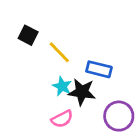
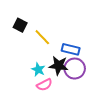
cyan star: (62, 86) -> (38, 70), moved
purple circle: (119, 116) -> (75, 69), moved

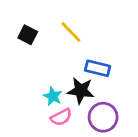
yellow line: (42, 37) -> (71, 32), moved
purple circle: (75, 69) -> (103, 117), moved

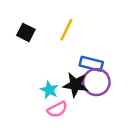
yellow line: (71, 32) -> (66, 30), turned 70
purple circle: (103, 117) -> (96, 82), moved

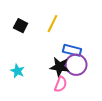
cyan star: (49, 90) -> (17, 71), moved
pink semicircle: (57, 110) -> (61, 84), moved, turned -42

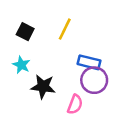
black star: (60, 67) -> (43, 87), moved
cyan star: (17, 71) -> (21, 65), moved

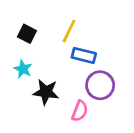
blue rectangle: (89, 62) -> (84, 55), moved

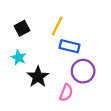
black square: (27, 34) -> (22, 28), turned 35
black star: (46, 92) -> (38, 77), turned 30

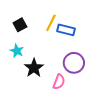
blue rectangle: (70, 46) -> (66, 30), moved

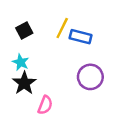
black star: (34, 68) -> (24, 83), moved
pink semicircle: (59, 82) -> (45, 105), moved

